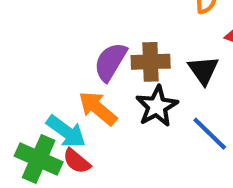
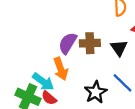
black star: (157, 106) -> (96, 92), moved
orange arrow: (98, 108) -> (61, 69), turned -150

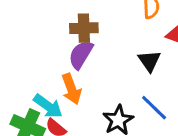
brown cross: (90, 43) -> (84, 28), moved

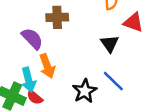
purple semicircle: (81, 55) -> (32, 39), moved, turned 105
cyan arrow: (48, 106) -> (28, 80), turned 40

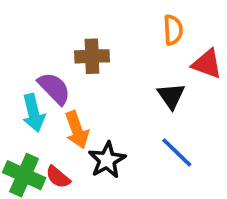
cyan arrow: (28, 80) -> (33, 113), moved
black star: (85, 91) -> (107, 160), moved

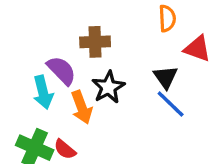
blue line: (177, 152) -> (171, 104), moved
black star: (107, 160) -> (108, 87), moved

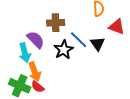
blue line: (171, 104) -> (79, 40), moved
orange arrow: (82, 107) -> (35, 72), moved

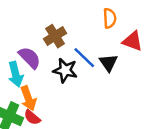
brown cross: (56, 23) -> (55, 36), turned -30
black star: (64, 50) -> (65, 70), turned -30

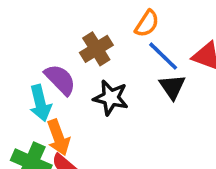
orange semicircle: (110, 18) -> (147, 24), moved, turned 36
blue line: (84, 58) -> (163, 56), moved

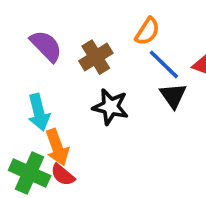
purple semicircle: (60, 80) -> (46, 46), moved

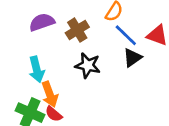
purple semicircle: (46, 46) -> (42, 22), turned -65
black triangle: (173, 96) -> (132, 58), turned 30

